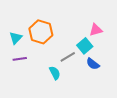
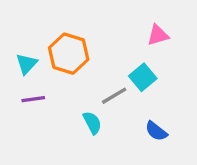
pink triangle: (96, 30) -> (158, 35), moved
blue semicircle: (93, 64) -> (156, 131), moved

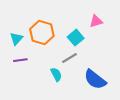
cyan square: (143, 77) -> (76, 38), moved
blue semicircle: (156, 131) -> (95, 79), size x1.6

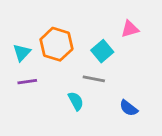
gray line: (69, 58) -> (94, 79), turned 42
blue semicircle: (95, 79) -> (129, 108), size x0.6

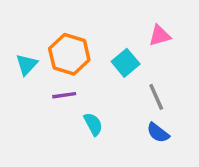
gray line: (94, 79) -> (156, 97), moved, turned 55
purple line: (27, 82) -> (64, 95), moved

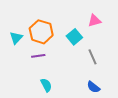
cyan semicircle: (93, 124) -> (46, 85), moved
blue semicircle: (158, 133) -> (93, 87), moved

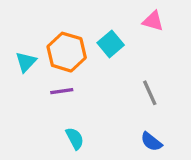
pink triangle: (94, 21) -> (153, 21), moved, turned 32
cyan square: (74, 37) -> (111, 44), moved

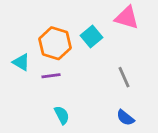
pink triangle: (153, 21) -> (127, 18), size x1.4
cyan triangle: (26, 62) -> (21, 62), moved, turned -42

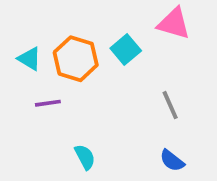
cyan triangle: (21, 62) -> (29, 59), moved
purple line: (51, 76) -> (48, 103), moved

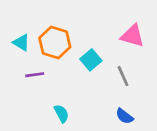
pink triangle: (174, 24) -> (132, 36), moved
cyan square: (126, 49) -> (91, 60), moved

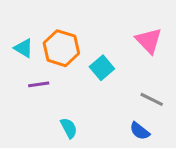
pink triangle: (132, 36) -> (149, 41), turned 30
gray line: (123, 76) -> (152, 99), moved, turned -40

